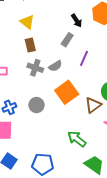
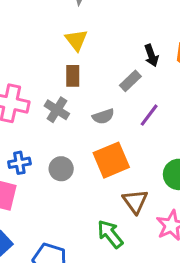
gray cross: (35, 68) -> (57, 110), moved
brown triangle: (93, 105) -> (135, 201), moved, turned -42

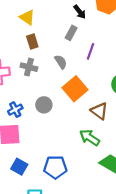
gray semicircle: (103, 116) -> (61, 62), turned -88

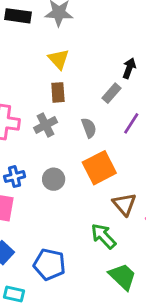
black arrow: (80, 12) -> (129, 68), turned -136
gray cross: (29, 67) -> (46, 125), turned 35

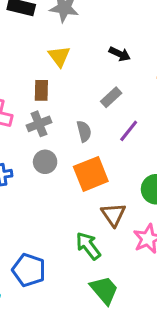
black arrow: (129, 68) -> (120, 54), moved, turned 90
brown rectangle: (58, 92) -> (41, 90), moved
gray circle: (54, 179) -> (45, 162), moved

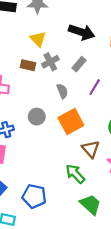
black arrow: (120, 54) -> (82, 32), size x1.6
brown rectangle: (41, 90) -> (28, 65), turned -72
gray cross: (39, 124) -> (50, 62), moved

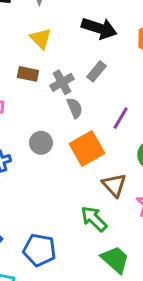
gray cross: (50, 62) -> (62, 82), moved
purple line: (95, 87) -> (121, 118), moved

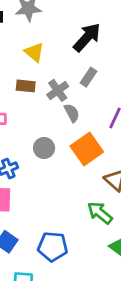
black arrow: (99, 28) -> (87, 37), turned -60

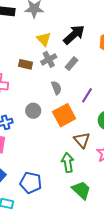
yellow triangle: (34, 52) -> (44, 39), moved
gray cross: (58, 90) -> (49, 59), moved
green arrow: (100, 213) -> (68, 162), turned 36

